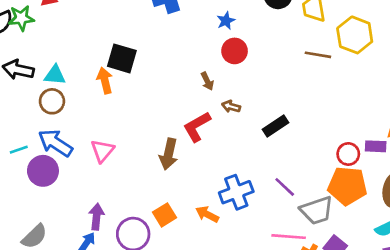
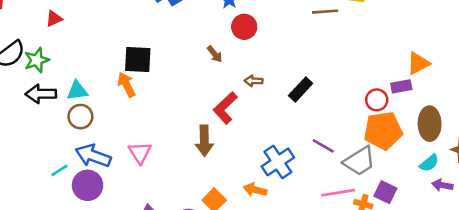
green star: (21, 18) -> (37, 60), moved
brown arrow: (207, 81) -> (215, 54), moved

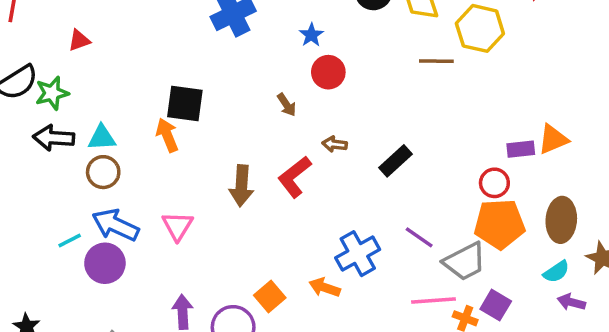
purple rectangle: (401, 86) -> (521, 149), moved
brown arrow: (204, 141) -> (241, 186), moved

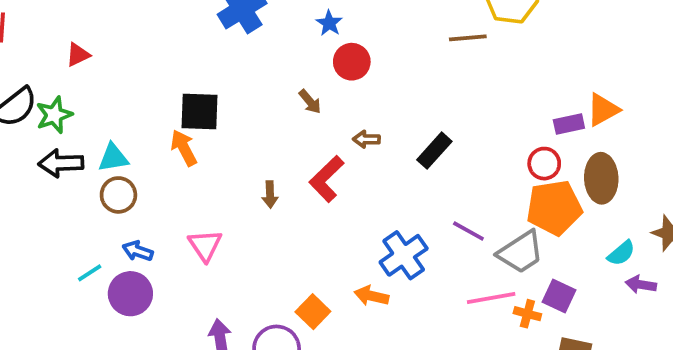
brown arrow: (241, 186) -> (270, 194), size x0.6
brown ellipse: (561, 220) -> (601, 178), moved
blue arrow: (116, 225) -> (138, 251), size x0.6

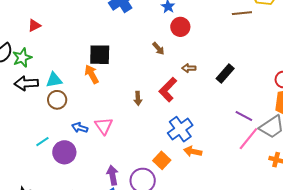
blue arrow: (138, 251) -> (80, 128), moved
blue cross: (404, 255) -> (180, 129), moved
pink line: (491, 298) -> (248, 139), moved, turned -40

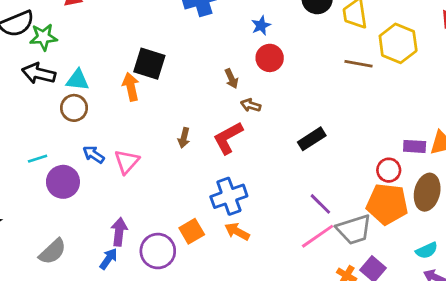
brown arrow: (189, 68) -> (251, 105), moved

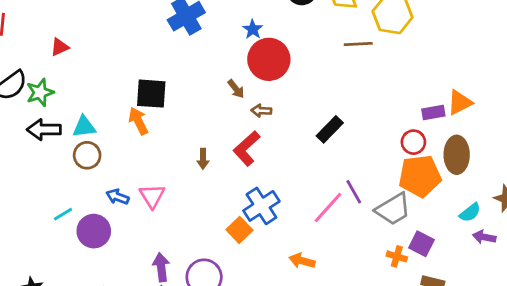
red circle: (270, 58) -> (269, 59), size x1.5
purple line: (320, 204) -> (354, 192), turned 30
orange square: (192, 231) -> (239, 230), moved
orange arrow: (237, 231) -> (302, 261), moved
pink line: (318, 236) -> (328, 207), moved

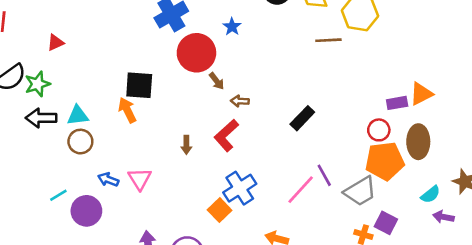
red circle: (269, 59) -> (196, 53), moved

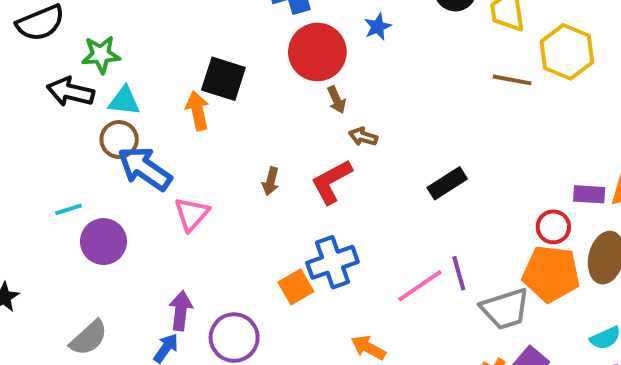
green star: (37, 84) -> (101, 55), moved
blue arrow: (108, 180) -> (145, 168), moved, size x1.8

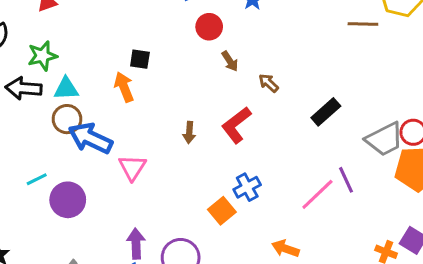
red circle: (317, 52) -> (209, 27), size x0.6
black square: (223, 79) -> (140, 59), size x0.6
brown arrow: (363, 137) -> (269, 83), moved, turned 35
blue cross: (333, 262) -> (247, 187), size x0.7
gray trapezoid: (505, 309) -> (384, 139), moved

